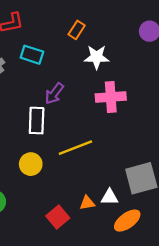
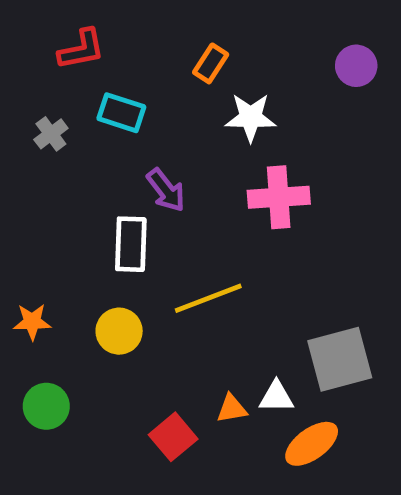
purple arrow: (54, 93) -> (166, 190), turned -75

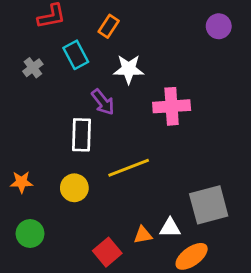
orange rectangle: (211, 63) -> (109, 26), moved
cyan rectangle: (121, 113) -> (76, 55), turned 44
white star: (251, 117) -> (129, 69), moved

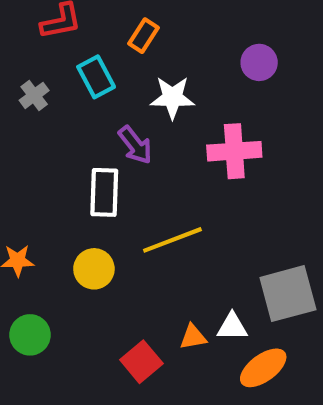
purple circle: (219, 26) -> (259, 62), moved

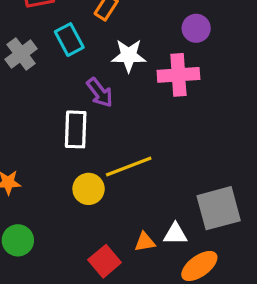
gray cross: (34, 95) -> (21, 54), size x1.4
pink cross: (234, 151) -> (178, 75), moved
yellow circle: (94, 269) -> (89, 189), moved

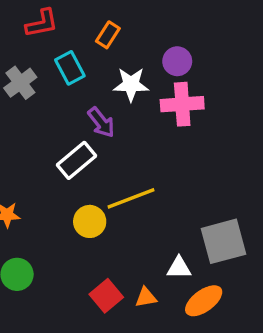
purple circle: (196, 28) -> (177, 61), moved
white rectangle: (76, 129) -> (76, 160), turned 48
orange triangle: (145, 242) -> (146, 297), moved

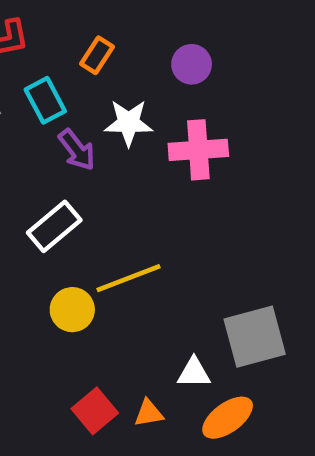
purple circle: (177, 61) -> (192, 64), moved
purple arrow: (101, 122) -> (77, 150), moved

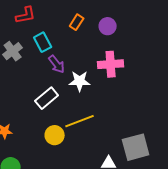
orange rectangle: (97, 55) -> (77, 22), moved
white star: (129, 123) -> (80, 81), moved

